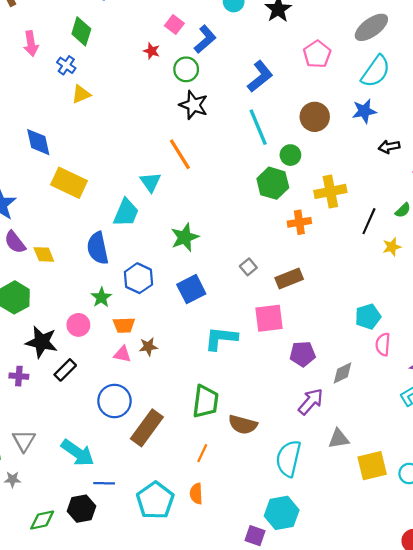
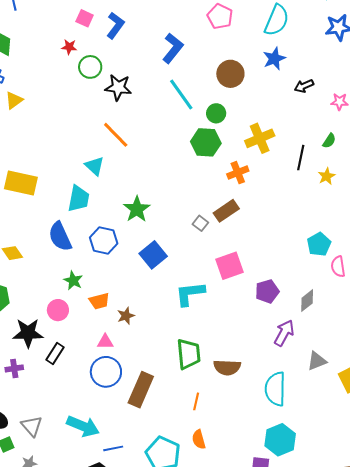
green circle: (186, 69) -> (90, 67), moved
blue hexagon: (138, 278) -> (104, 240), moved
brown rectangle: (289, 279) -> (226, 211), moved
pink triangle: (122, 354) -> (105, 342), moved

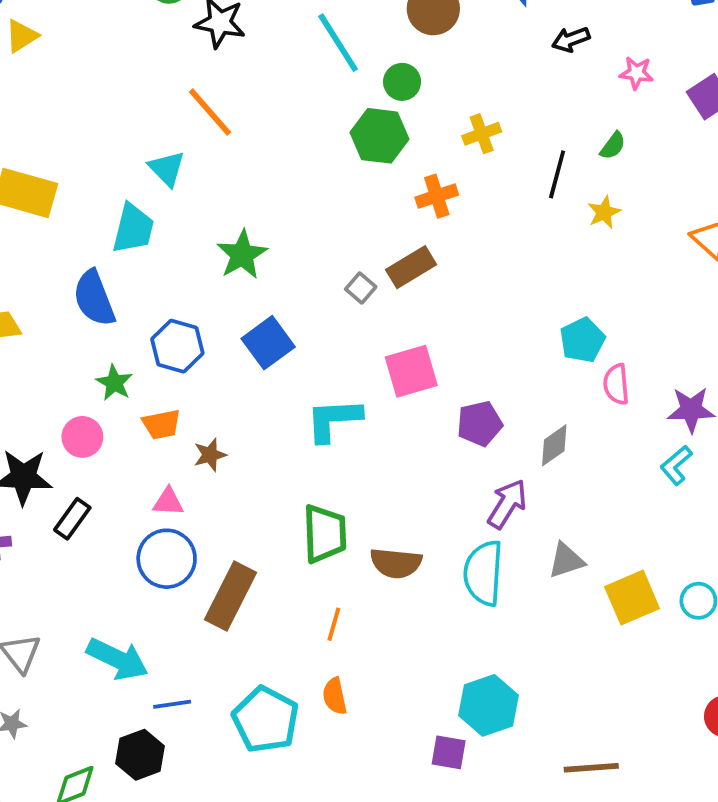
yellow cross: (260, 138) -> (482, 134), size x0.7
blue hexagon: (104, 240) -> (177, 346), moved
cyan semicircle: (275, 389) -> (483, 573), moved

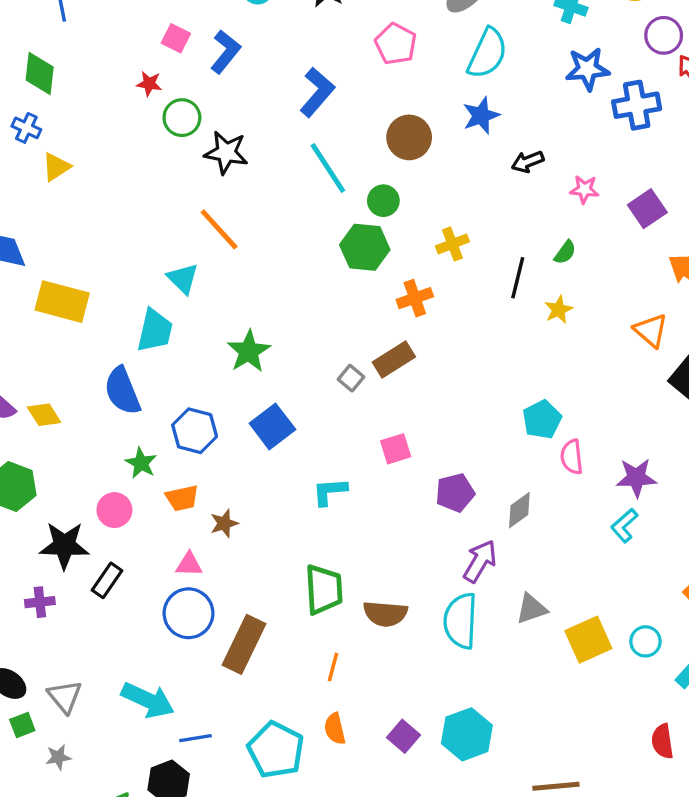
pink square: (411, 371) -> (396, 449), size x0.7
cyan L-shape: (334, 420) -> (330, 492), size x0.7
purple square: (449, 752) -> (404, 736), moved, turned 32

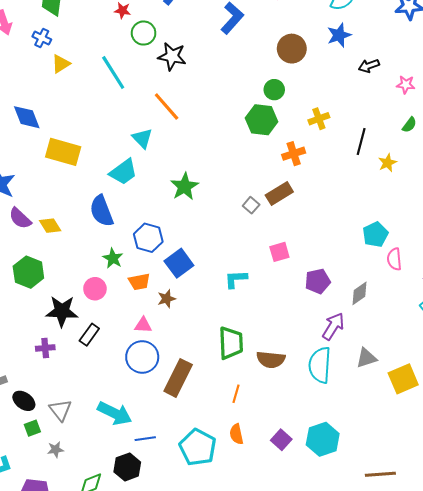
cyan line: (328, 168) -> (113, 72), moved
green semicircle: (565, 252) -> (409, 125), moved
cyan trapezoid: (155, 331) -> (123, 172), turned 40
blue square: (272, 426) -> (179, 263), moved

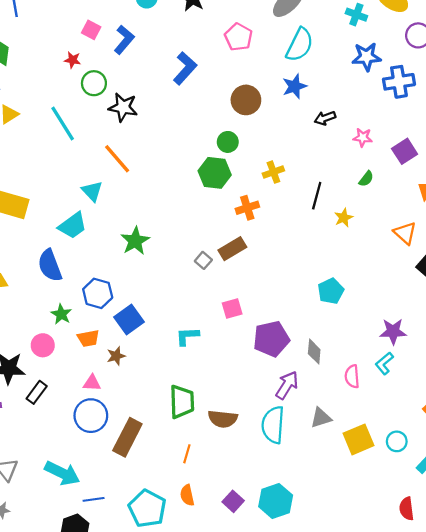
pink semicircle: (394, 259) -> (352, 376), moved
purple pentagon: (318, 281) -> (271, 339), size x1.4
gray diamond: (360, 293) -> (314, 352), turned -50

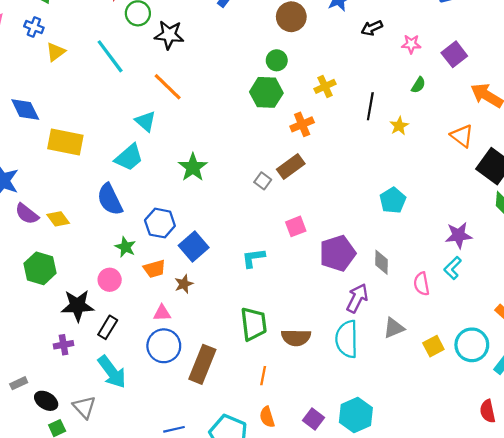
yellow square: (359, 439) -> (433, 346), size x0.7
cyan circle: (397, 441) -> (472, 345), size x1.6
cyan arrow: (62, 473) -> (112, 372), moved, turned 32

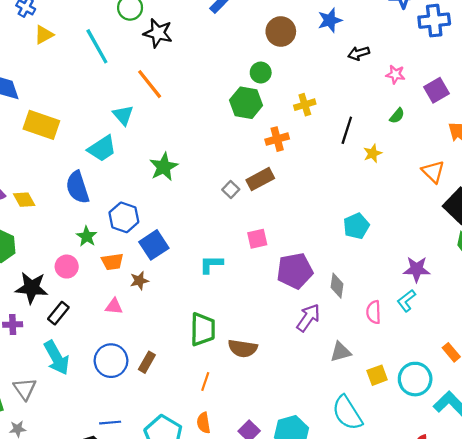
cyan semicircle: (347, 339) -> (347, 413), moved, turned -39
blue circle: (164, 346) -> (111, 361), moved
brown rectangle: (202, 364) -> (147, 362), size x0.6

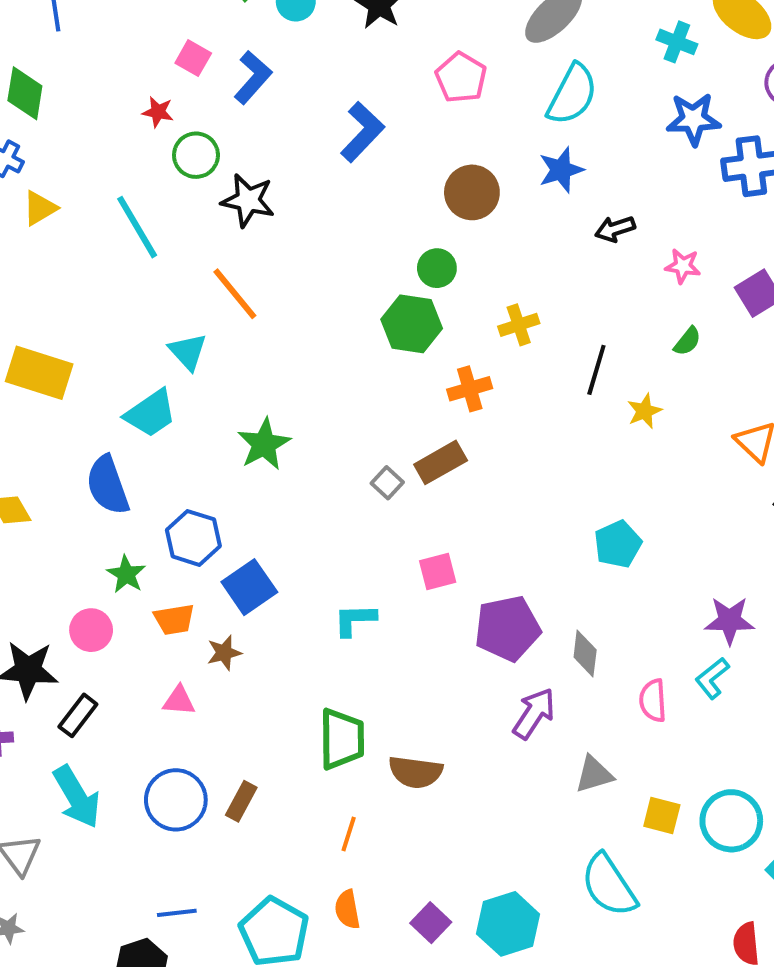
yellow square: (377, 375) -> (662, 815), turned 36

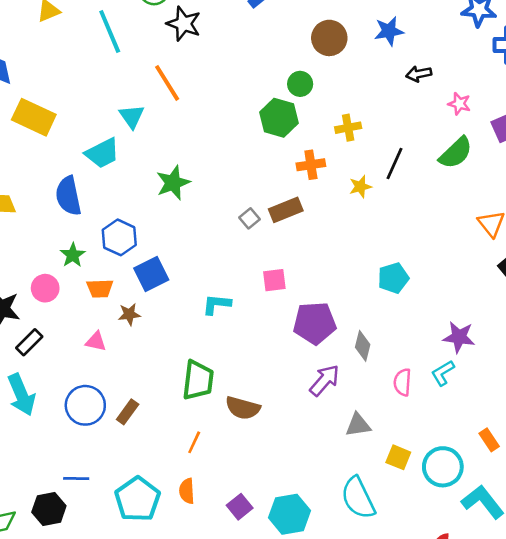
green semicircle: (687, 341) -> (456, 153), size x1.8
yellow star: (644, 411) -> (360, 187), moved

